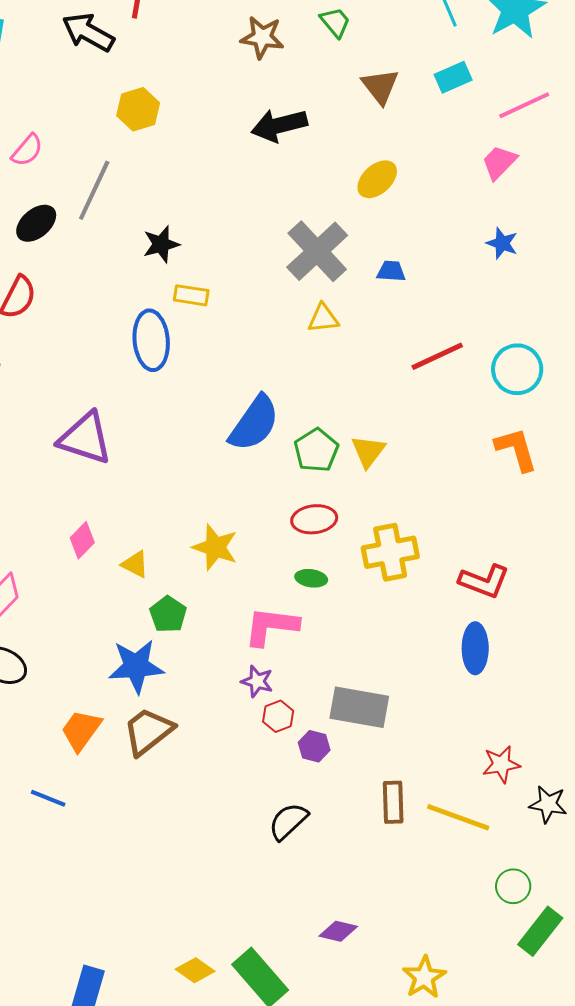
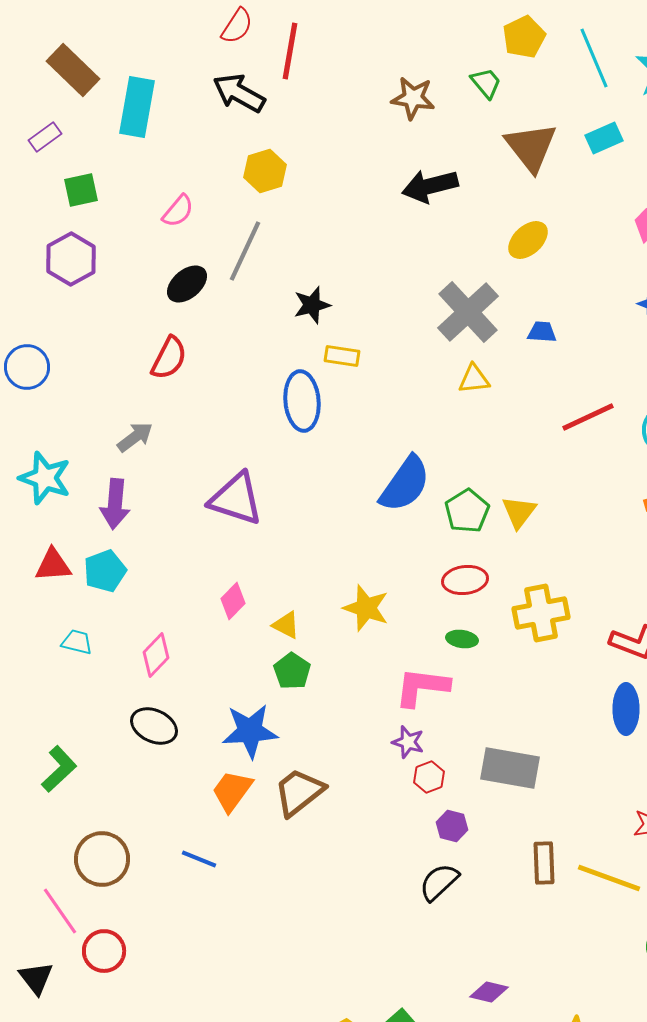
brown triangle: (380, 86) -> (531, 147), size x1.4
yellow hexagon: (138, 109) -> (265, 171), moved
green pentagon: (168, 614) -> (292, 671), moved
blue star: (136, 666) -> (250, 731), moved
purple hexagon: (314, 746) -> (452, 826), moved

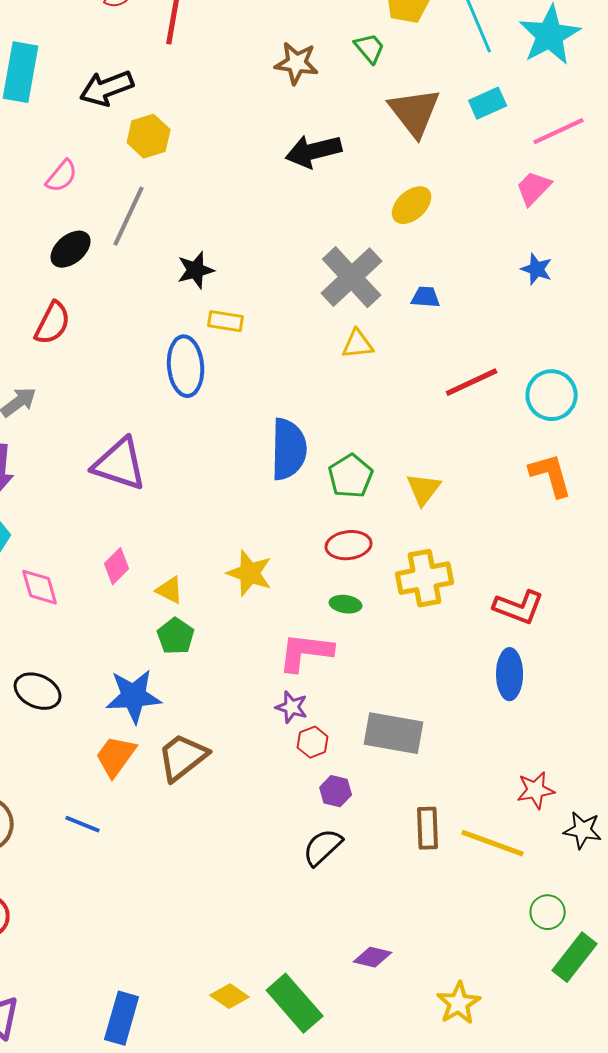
black arrow: (239, 93) -> (107, 88), moved, turned -50
blue semicircle: (405, 484) -> (289, 449), turned -34
yellow triangle: (519, 512) -> (424, 489), moved
pink diamond: (156, 655) -> (40, 587), moved, turned -60

